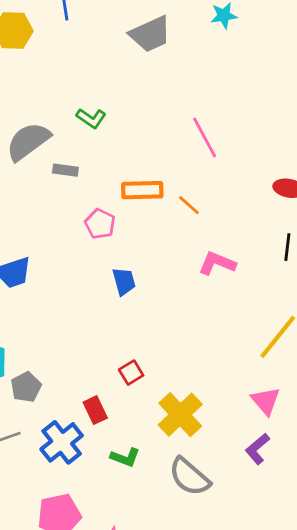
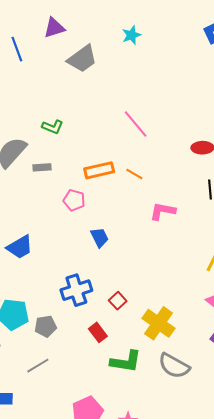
gray pentagon: (26, 387) -> (46, 326), turned 30
blue cross: (62, 442) -> (76, 290), moved, turned 32
green L-shape: (125, 457) -> (126, 361), size x1.5

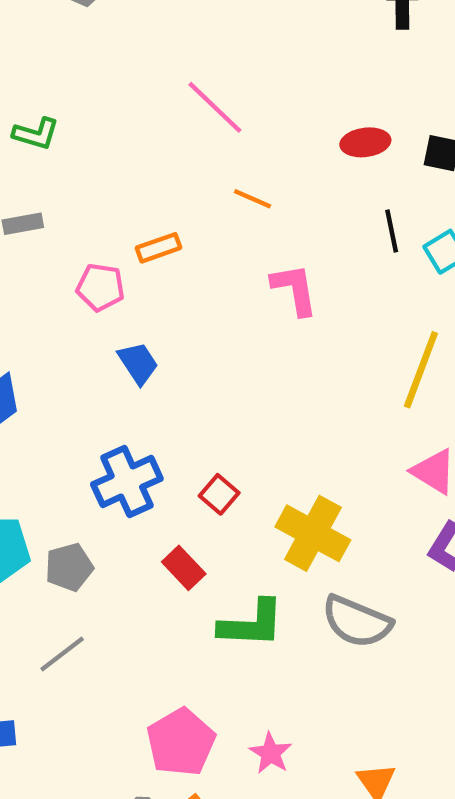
orange rectangle: (99, 170) -> (158, 248), moved, size x0.7
orange line: (134, 174) -> (253, 199), moved
pink L-shape: (163, 211) -> (295, 289), turned 76
blue trapezoid: (99, 237) -> (138, 363), moved

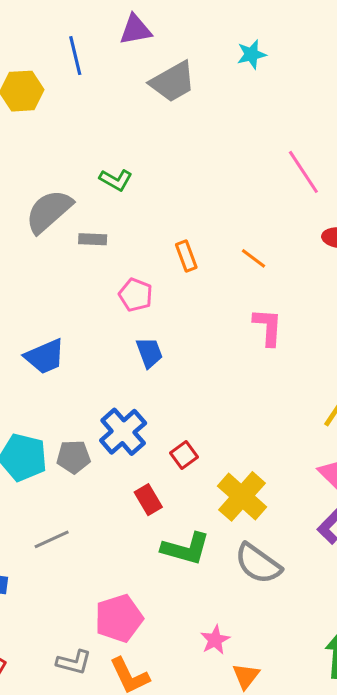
pink line: (215, 107) -> (303, 172), moved
orange rectangle: (158, 248) -> (186, 256), moved, turned 76
blue cross: (127, 482) -> (123, 432), turned -30
gray pentagon: (69, 567) -> (74, 457), moved
pink star: (271, 753) -> (215, 640), moved

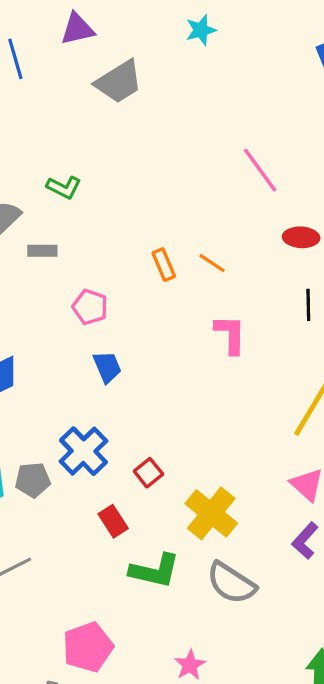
cyan star: (252, 54) -> (201, 30), moved
orange rectangle: (186, 256) -> (164, 265), moved

